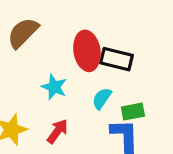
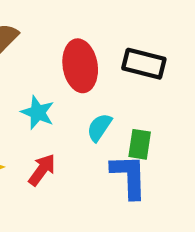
black rectangle: (117, 59) -> (144, 64), moved
green rectangle: (133, 112) -> (140, 144), turned -70

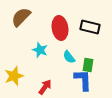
cyan semicircle: (99, 127) -> (69, 57), turned -72
red arrow: (42, 170) -> (45, 87), moved

